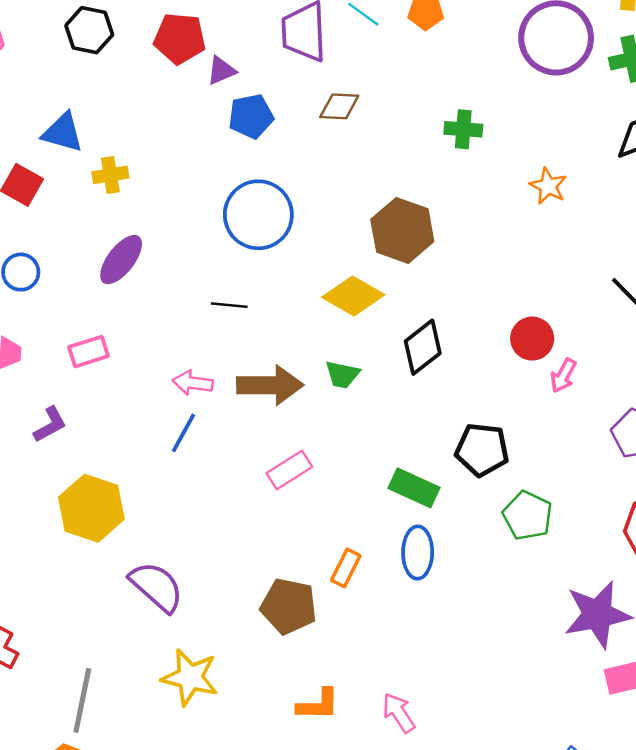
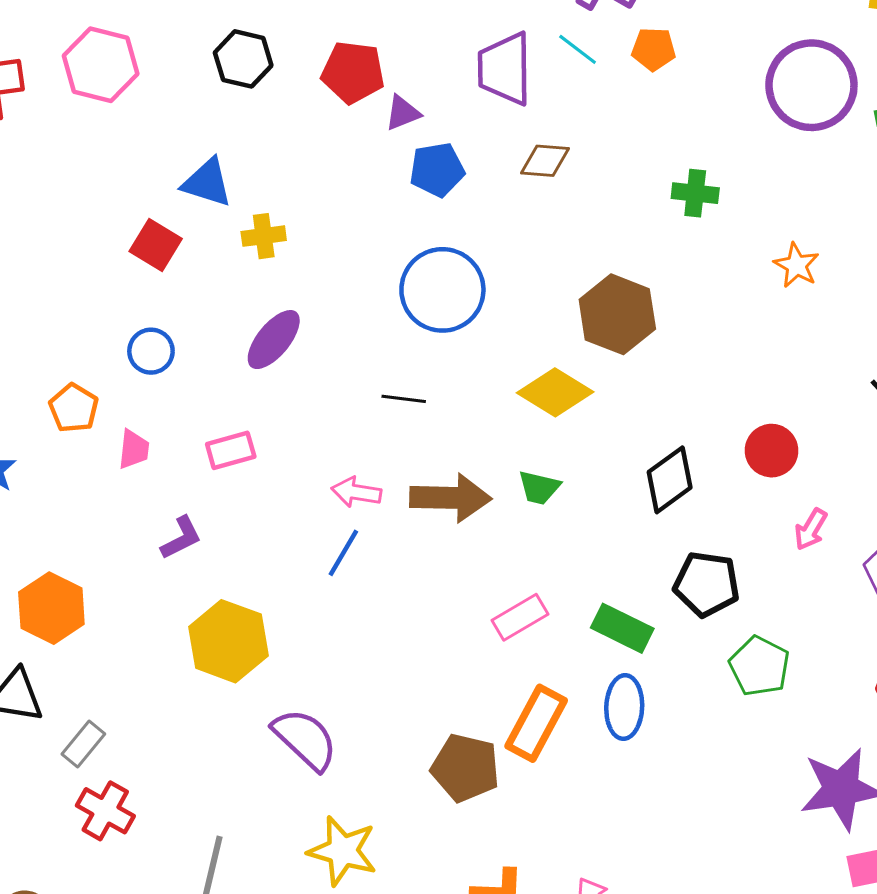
black diamond: (423, 347) -> (670, 480), moved
pink arrow: (563, 376) -> (811, 529), moved
pink rectangle: (289, 470) -> (520, 617), moved
orange rectangle: (346, 568) -> (536, 723), size x1.6

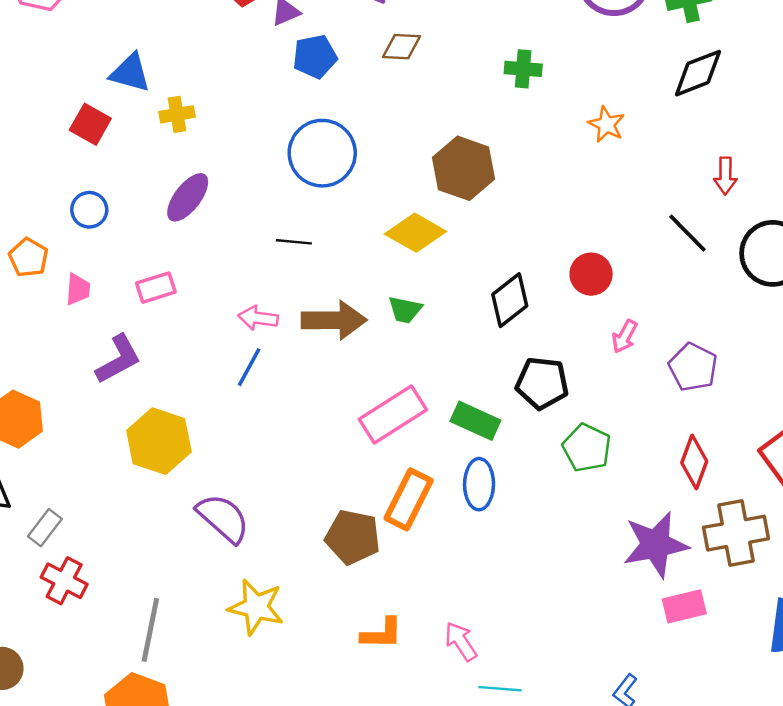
purple L-shape: (181, 538) -> (118, 359), size x1.4
pink rectangle: (520, 617) -> (393, 415), size x1.5

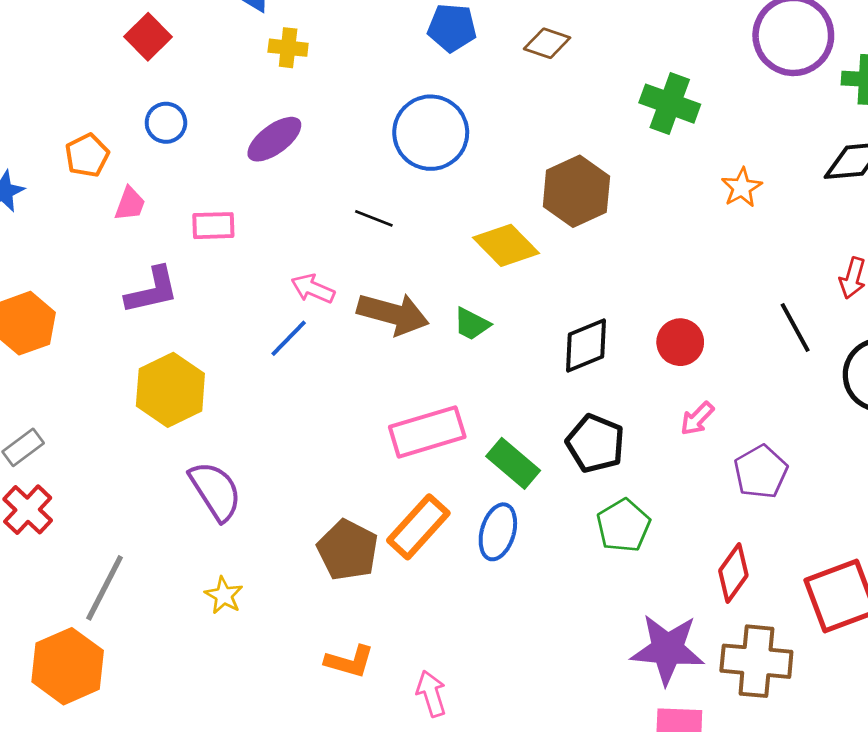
green cross: (523, 69) -> (670, 104), size x1.4
red square: (90, 124) -> (148, 37), moved
yellow star: (256, 607) -> (224, 595), size x0.6

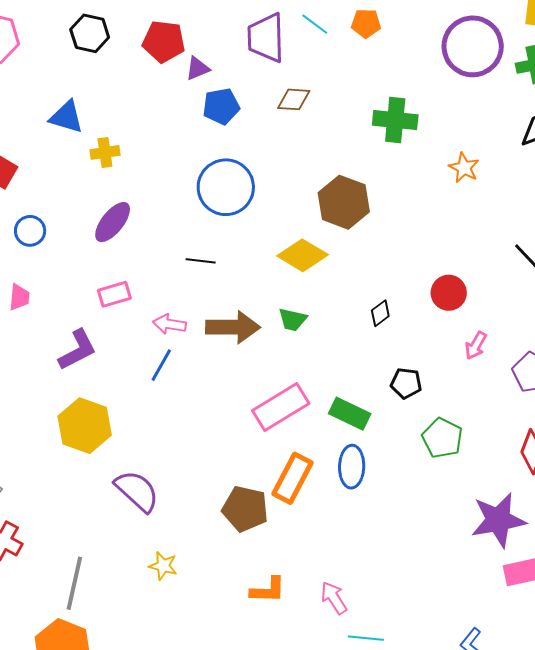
pink rectangle: (213, 226) -> (114, 294), moved
purple L-shape: (152, 290) -> (77, 350), moved
black diamond: (586, 345) -> (380, 313), size x0.6
black pentagon: (595, 443) -> (406, 383), size x0.7

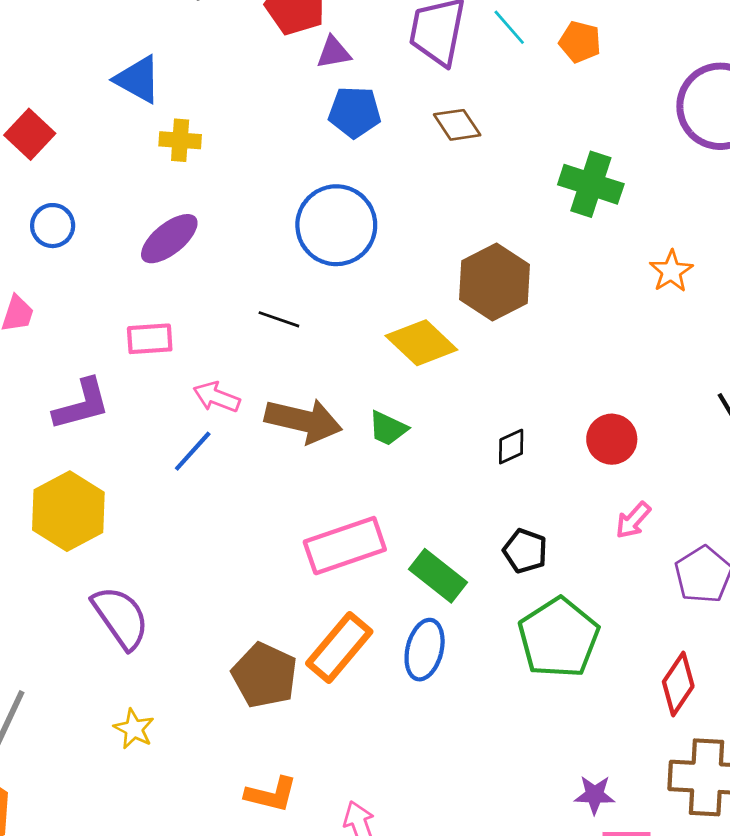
brown diamond: (294, 99) -> (457, 125), turned 40
green pentagon: (442, 438) -> (559, 638), size x1.4
purple star: (498, 520) -> (595, 795), moved, size x0.5

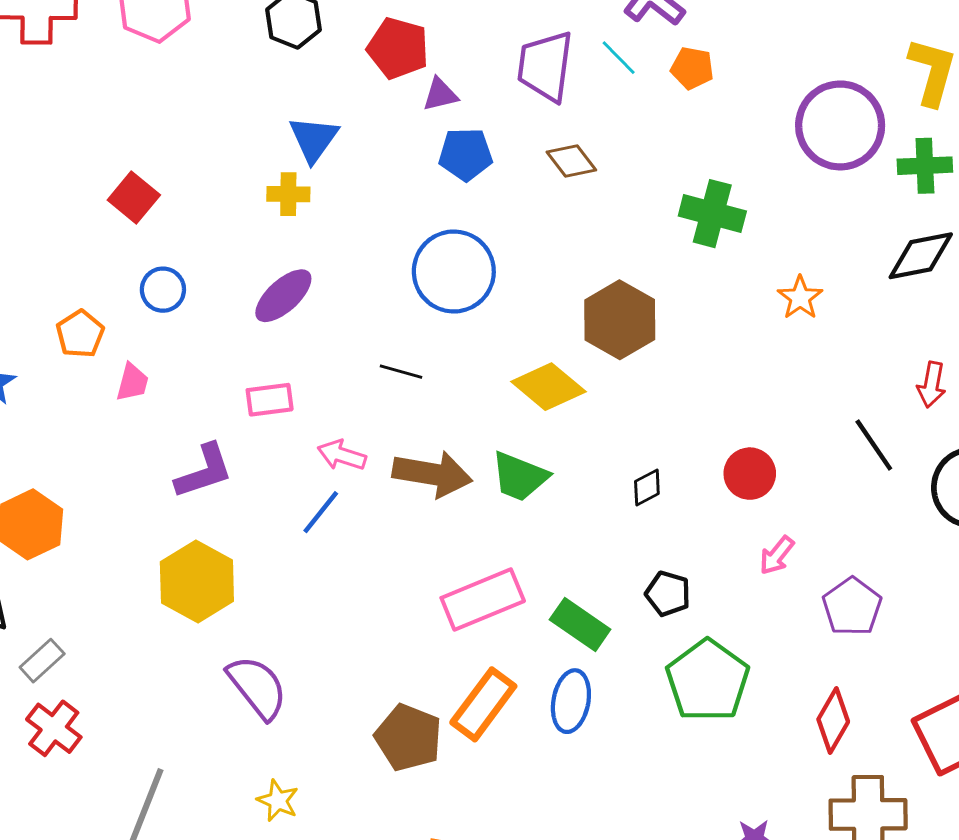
blue triangle: (138, 79) -> (314, 139), moved, turned 40
green trapezoid: (388, 428) -> (520, 477), size x1.4

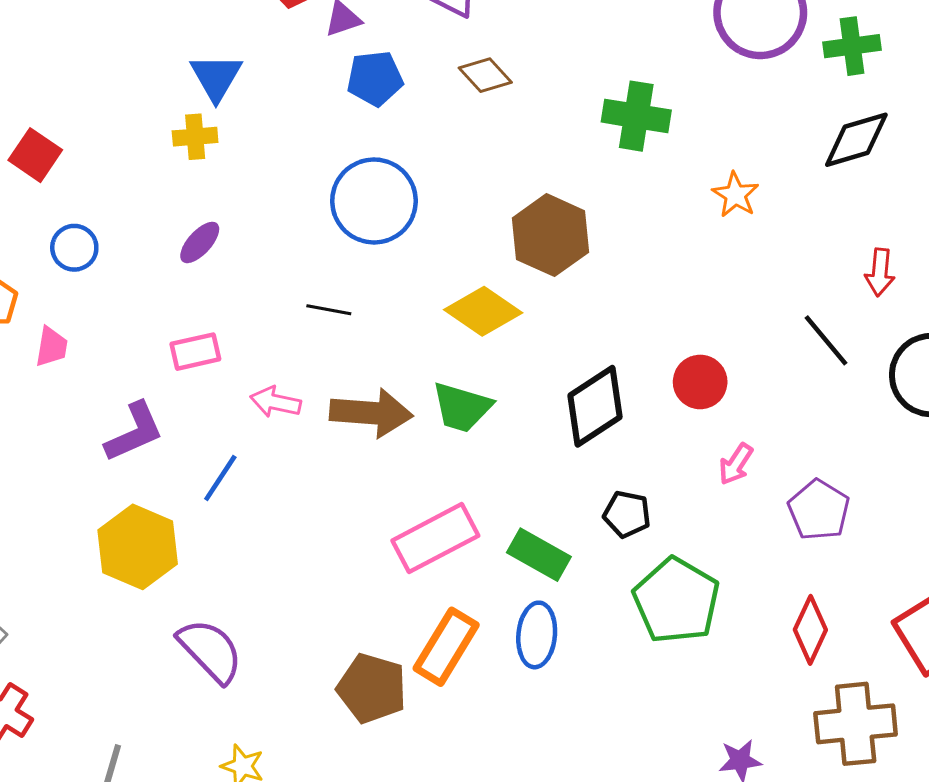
purple ellipse: (283, 296) -> (200, 242), size x0.7
black diamond: (647, 487) -> (595, 406), size x2.0
blue line: (321, 512) -> (220, 478), moved

